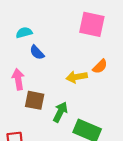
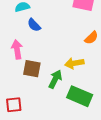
yellow arrow: (77, 77) -> (74, 63), moved

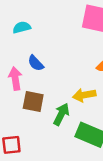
blue semicircle: (34, 25) -> (36, 63), moved

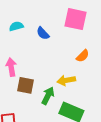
blue semicircle: (36, 63) -> (43, 33), moved

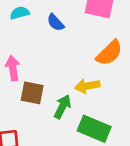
orange semicircle: (83, 56) -> (109, 53), size x1.5

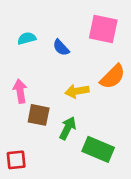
yellow arrow: (87, 86) -> (77, 91), moved

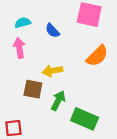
pink arrow: (20, 91) -> (19, 48), moved
yellow arrow: (77, 91) -> (52, 71), moved

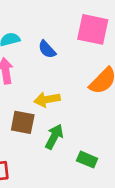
green rectangle: (85, 119) -> (87, 160), size x0.6

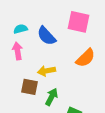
blue semicircle: (47, 49) -> (47, 36), size x1.5

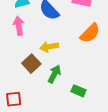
brown square: (30, 87) -> (31, 64), turned 36

